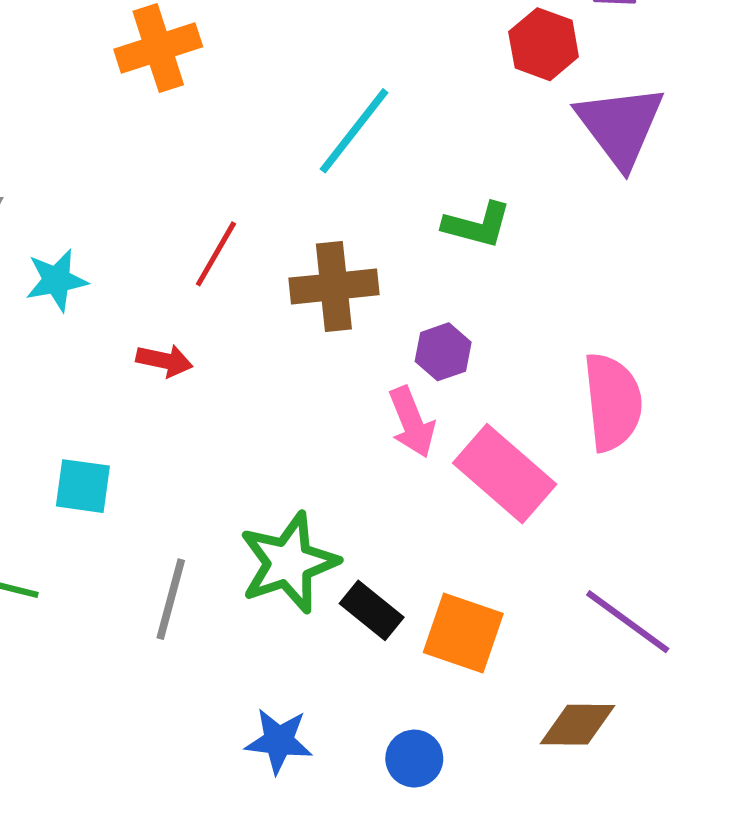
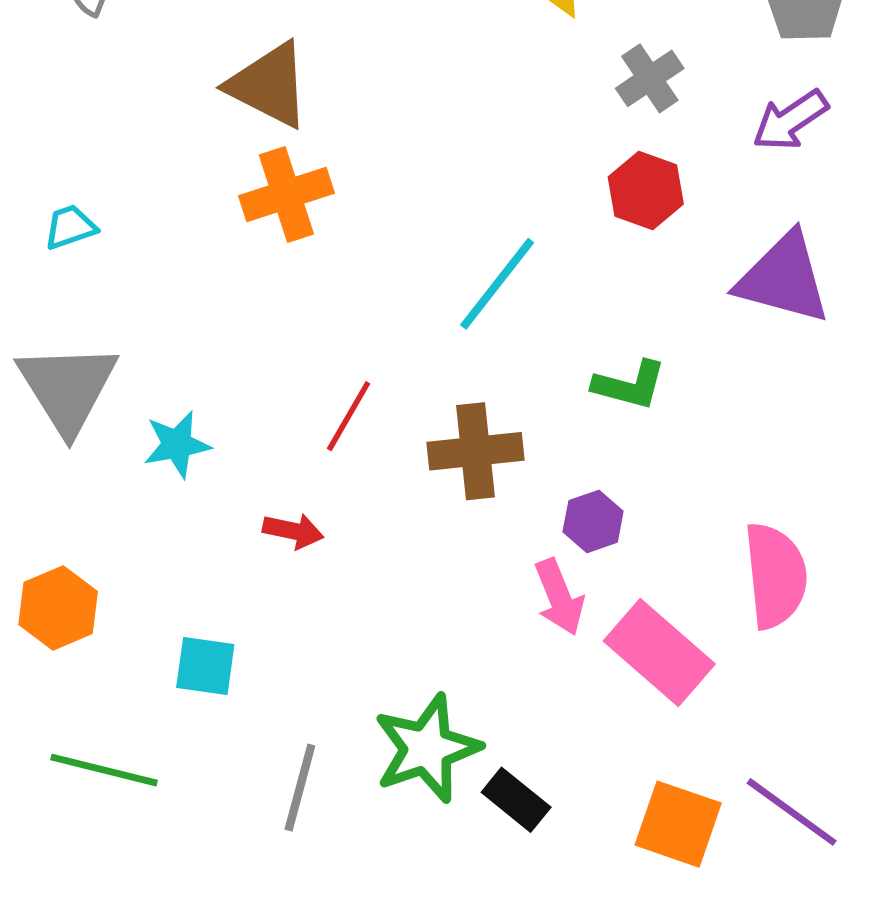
red hexagon: (544, 44) -> (646, 190), moved
purple triangle: (620, 126) -> (784, 278), turned -38
orange square: (463, 633) -> (678, 824), moved

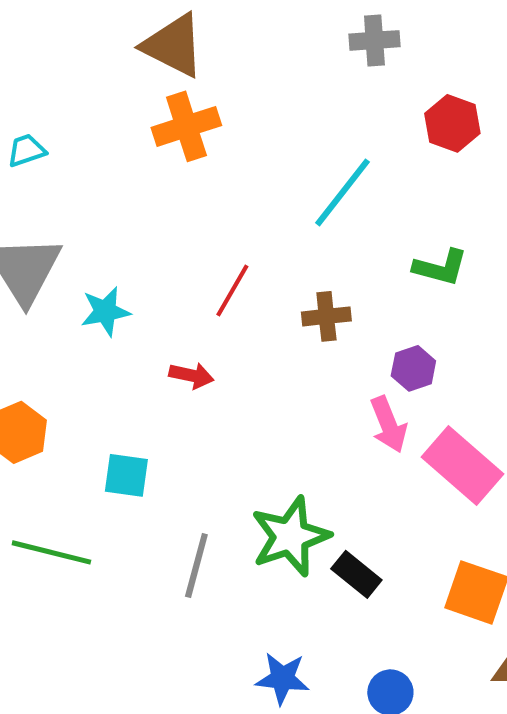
gray cross: (650, 78) -> (374, 40), moved, turned 30
brown cross: (476, 451) -> (326, 316), size x0.7

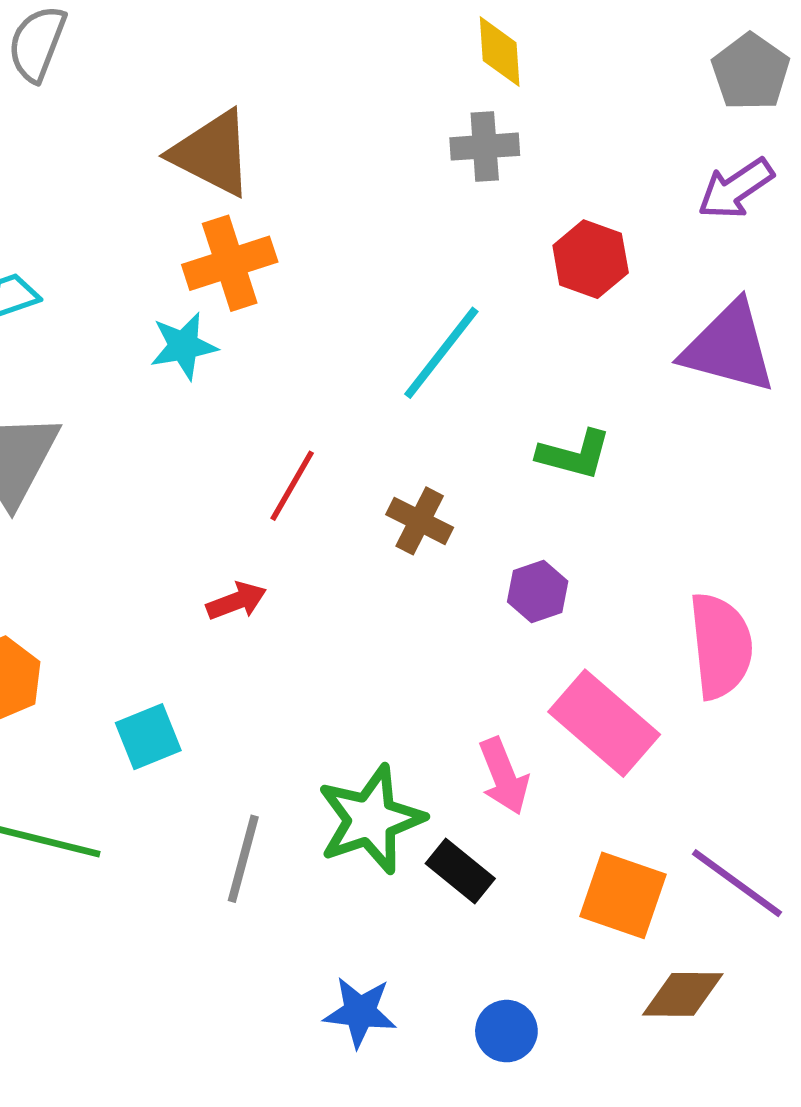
cyan star: (105, 311) -> (184, 346), moved
brown cross: (326, 316) -> (420, 521), turned 33
red arrow: (191, 375) -> (236, 601), turned -33
pink arrow: (388, 424) -> (504, 776), moved
cyan square: (126, 475) -> (148, 737), turned -30

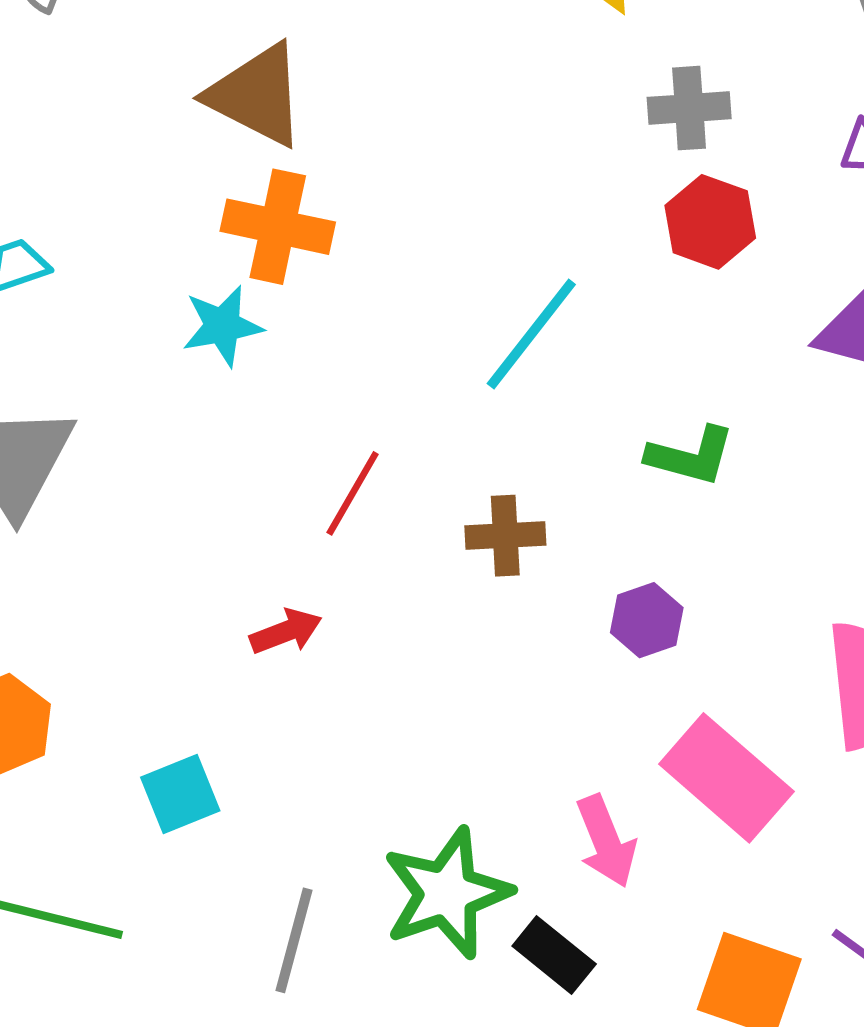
gray cross: (485, 147) -> (689, 108), moved
orange cross: (230, 263) -> (278, 227), turned 30
brown cross: (420, 521) -> (505, 536), turned -30

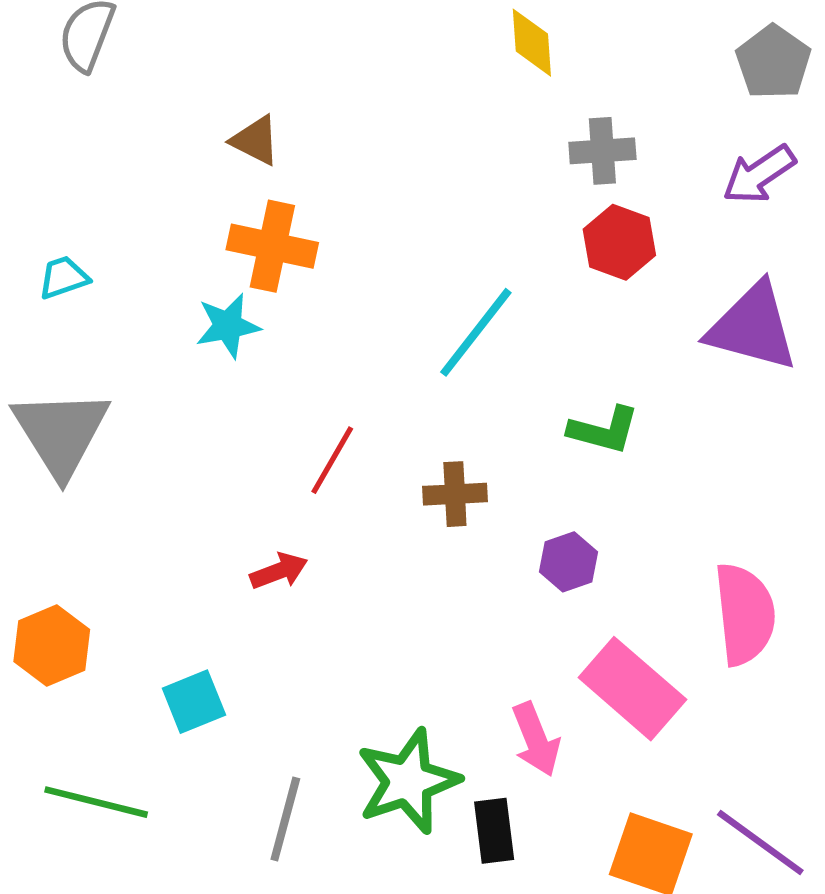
brown triangle: (257, 95) -> (255, 140), size x0.6
black rectangle: (554, 955) -> (494, 831), turned 44

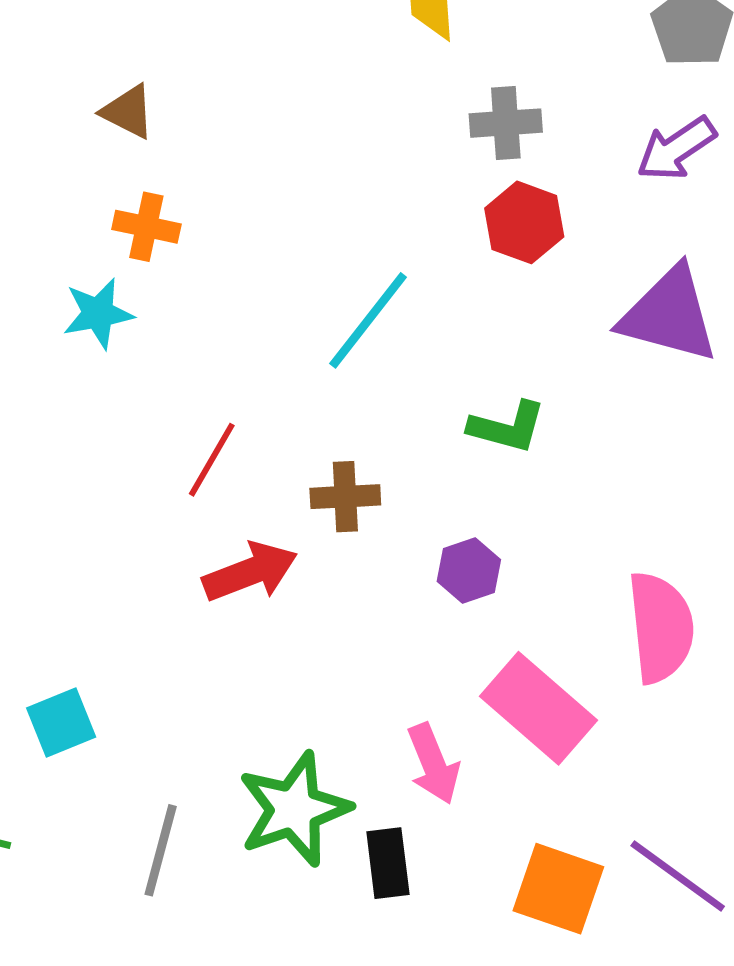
orange cross: (272, 246) -> (146, 227), size x0.7
red arrow: (279, 571) -> (250, 572), moved, size x1.5

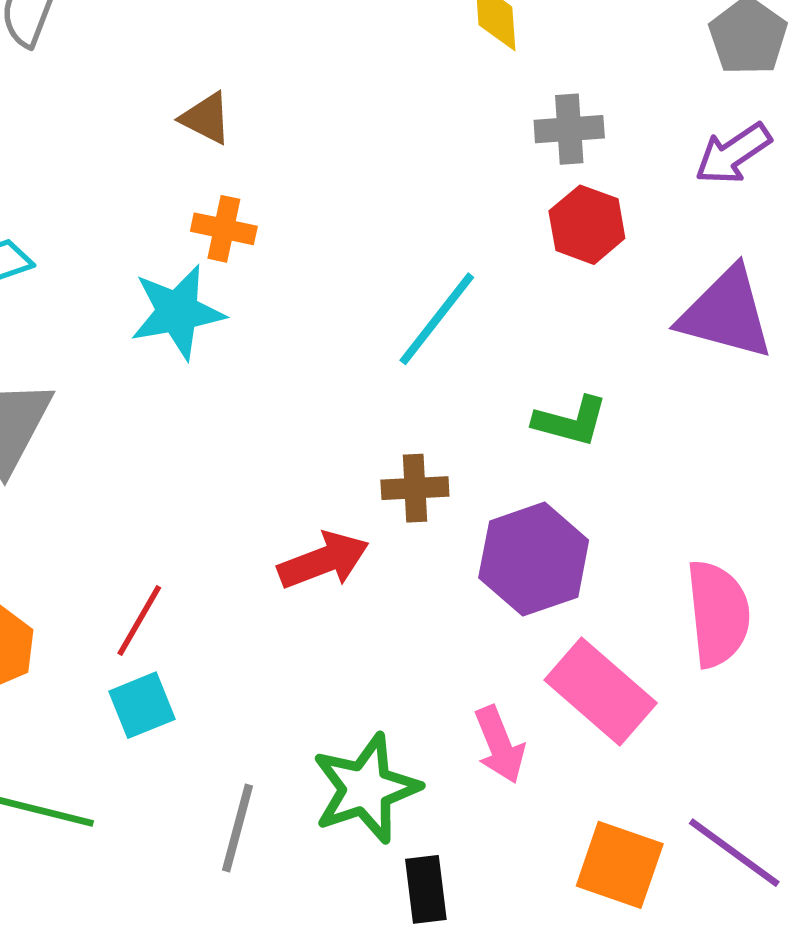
cyan star: (98, 313) -> (177, 312), size x1.4
red line: (212, 460) -> (139, 621), moved
purple hexagon: (469, 570) -> (534, 559), size x1.8
black rectangle: (388, 863) -> (426, 889), moved

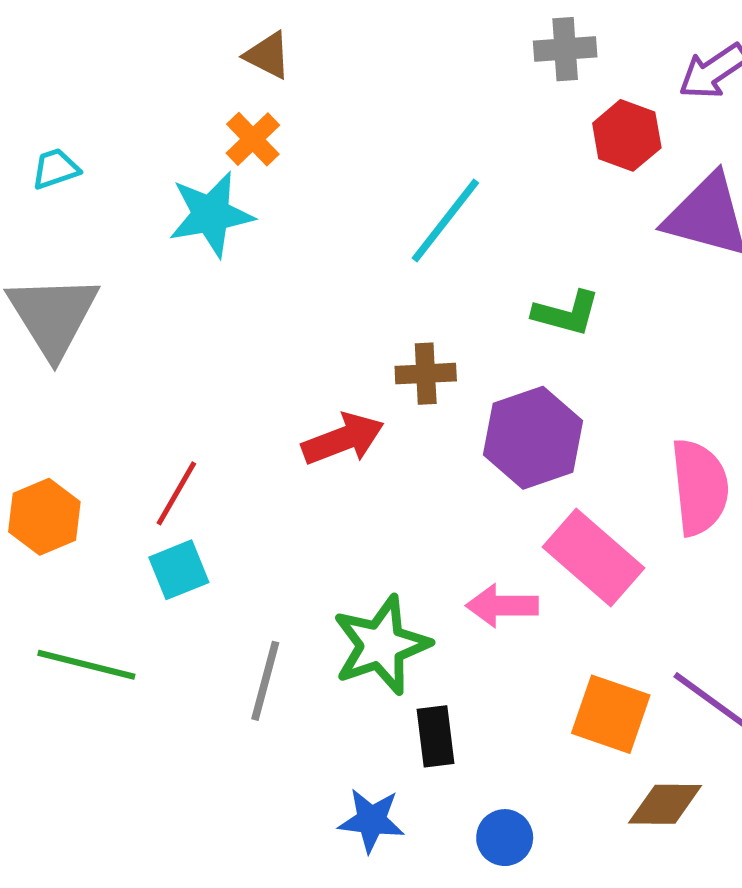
brown triangle: (206, 118) -> (268, 55), moved
red hexagon: (587, 225) -> (627, 135), moved
orange cross: (224, 229) -> (253, 139), turned 34
pink arrow: (500, 745) -> (502, 606), turned 112

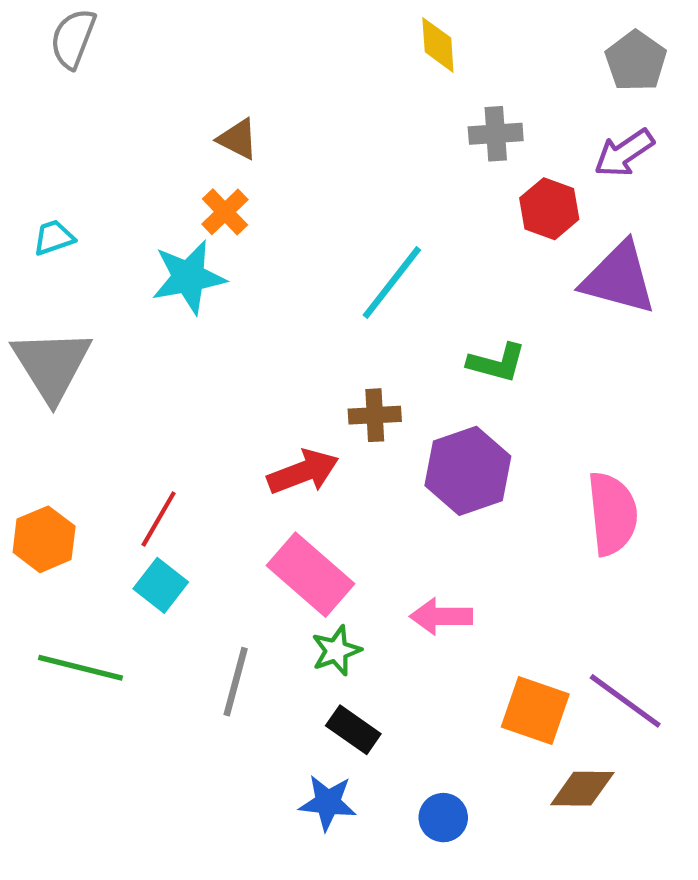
pink rectangle: (593, 557) -> (311, 575), moved
cyan square: (179, 570) -> (161, 585), turned -30
green star: (381, 645) -> (336, 651), size x0.6
black rectangle: (436, 736) -> (353, 730), moved, turned -48

